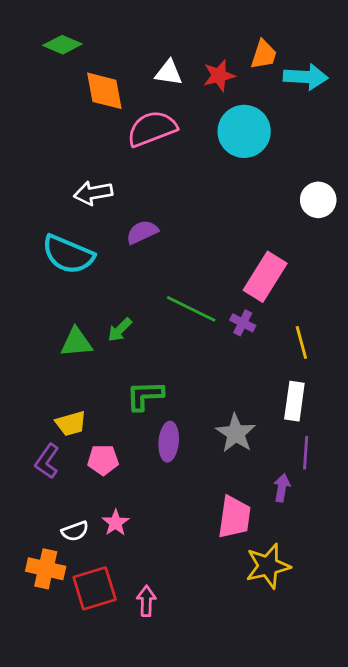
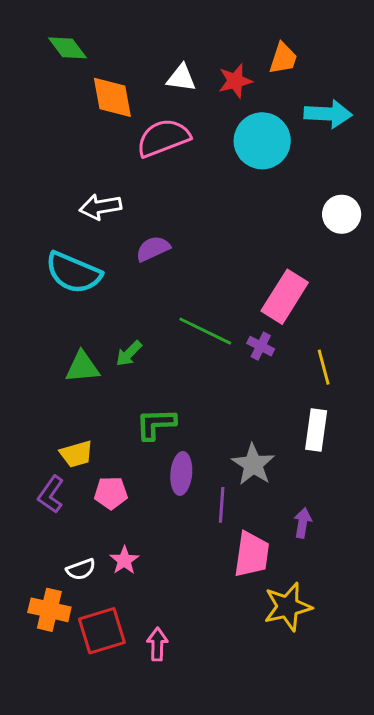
green diamond: (62, 45) -> (67, 48), turned 30
cyan arrow: (306, 77) -> (328, 114), moved
purple line: (306, 453) -> (222, 505), moved

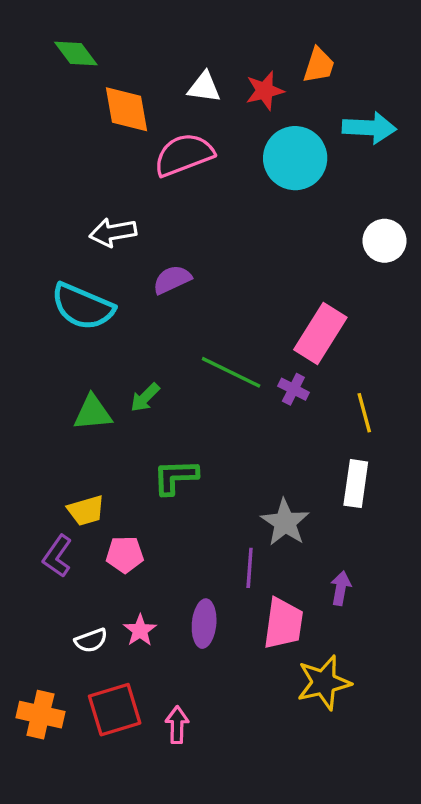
purple ellipse: (181, 473) -> (204, 624), moved
orange cross: (49, 610) -> (40, 715), moved

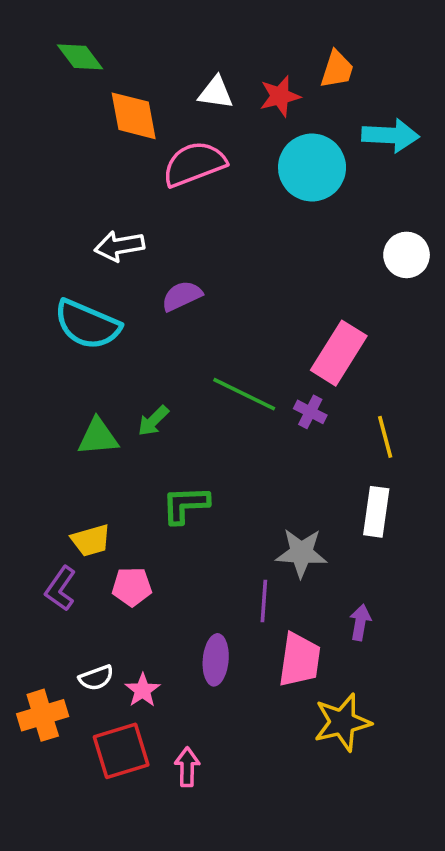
gray star: (285, 522) -> (301, 553), turned -30
pink star: (140, 630) -> (143, 690), moved
orange cross: (40, 715) -> (43, 715), moved, turned -30

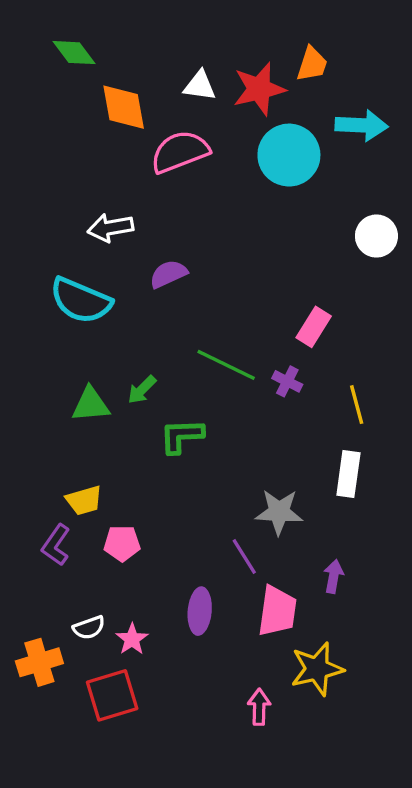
red star: (280, 96) -> (259, 89), size x1.4
pink rectangle: (339, 353) -> (314, 327), size x0.7
green L-shape: (185, 505) -> (182, 436), moved
purple line: (264, 601) -> (244, 557), turned -36
pink arrow: (187, 767) -> (259, 707), moved

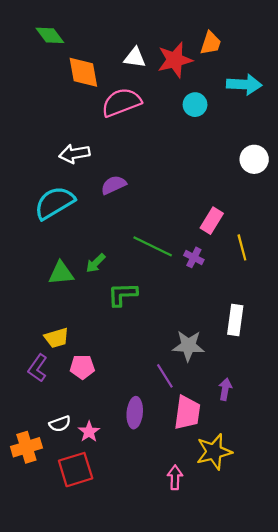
cyan circle: (289, 155) -> (195, 105), size x0.6
cyan semicircle: (81, 300) -> (54, 203), turned 126
yellow line: (357, 405) -> (242, 247), moved

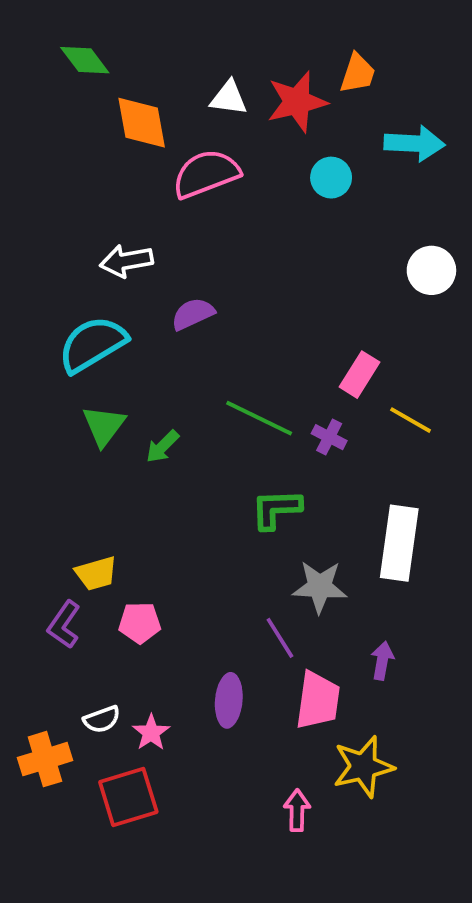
yellow line: (242, 247) -> (411, 420), turned -45
green triangle: (61, 273) -> (104, 426), moved, turned -48
green L-shape: (122, 294) -> (276, 509), moved
white rectangle: (235, 320) -> (399, 543), size x1.4

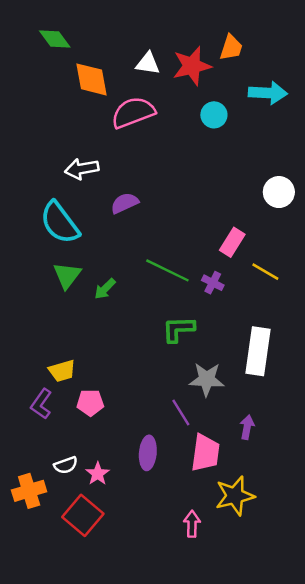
white circle: (431, 270) -> (279, 192), moved
cyan semicircle: (92, 344) -> (60, 223), turned -96
red square: (128, 797) -> (83, 515), turned -33

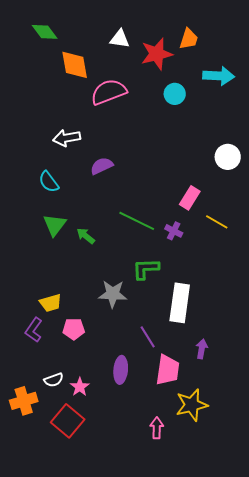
white triangle: (148, 63) -> (120, 39), moved
cyan semicircle: (60, 223) -> (49, 182), size x0.6
green arrow: (105, 289) -> (86, 236), turned 84
white rectangle: (258, 351) -> (180, 303), moved
gray star: (207, 379) -> (113, 294), moved

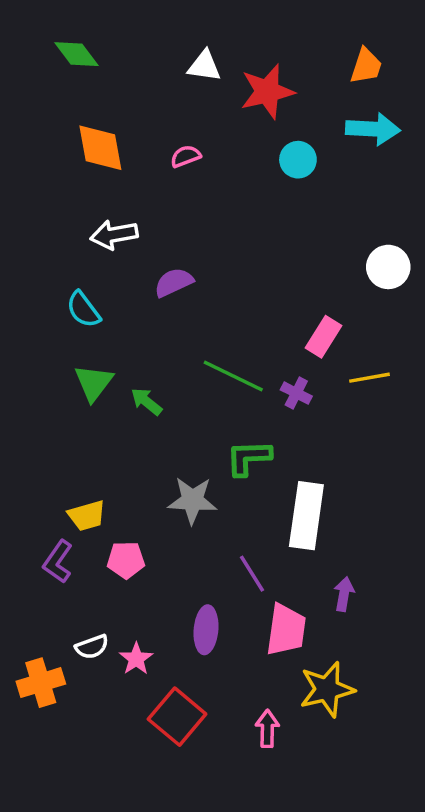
orange trapezoid: (189, 39) -> (366, 66), moved
orange diamond: (75, 65) -> (100, 148), moved
pink semicircle: (109, 92) -> (186, 156), size x0.5
yellow line: (217, 222) -> (370, 378), turned -40
red square: (68, 421) -> (177, 717), moved

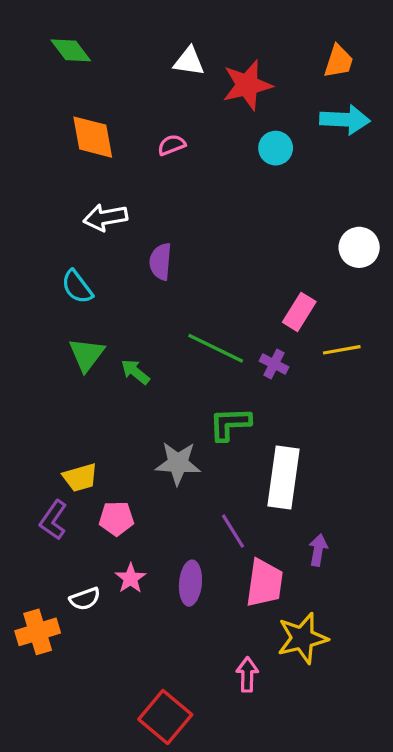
purple semicircle: (174, 282) -> (161, 262), turned -60
pink star: (136, 659) -> (131, 578), moved
red square: (177, 717) -> (165, 717), moved

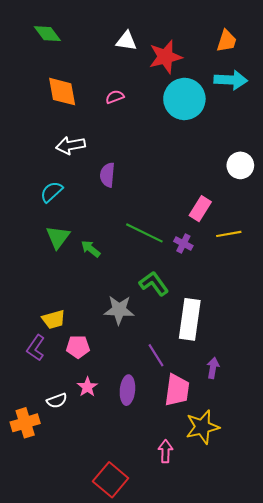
cyan circle: (276, 148) -> (184, 99), size x1.8
cyan semicircle: (77, 287) -> (52, 192), turned 85
green L-shape: (230, 424) -> (154, 284), turned 56

